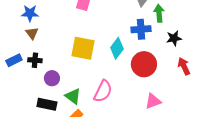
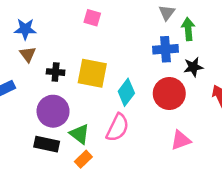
black star: (174, 38) -> (193, 67), moved
cyan diamond: (117, 48) -> (126, 92), moved
black cross: (35, 60) -> (56, 72), moved
purple circle: (52, 78) -> (53, 111), size x1.6

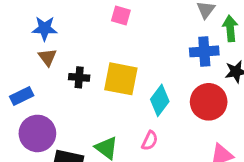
purple circle: (53, 111) -> (37, 133), moved
pink semicircle: (117, 128) -> (150, 141), size x0.6

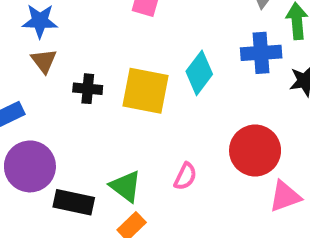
cyan diamond: (160, 100) -> (199, 73), moved
red circle: (209, 102) -> (255, 150), moved

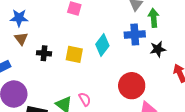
yellow square: (145, 91) -> (74, 54), size x0.7
pink semicircle: (185, 176) -> (85, 99), moved, turned -56

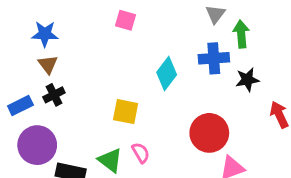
black cross: (44, 53) -> (54, 95), moved, turned -32
yellow square: (74, 54) -> (126, 112), moved

